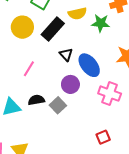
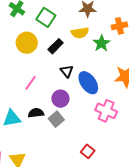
green star: (101, 23) -> (102, 43), turned 30
black rectangle: (53, 29) -> (56, 46), size x0.7
purple circle: (70, 84) -> (60, 99), moved
red square: (103, 137) -> (88, 151), moved, turned -32

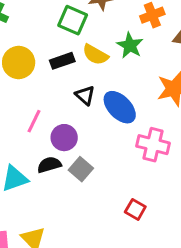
green square: (46, 17) -> (73, 20), moved
yellow semicircle: (80, 33) -> (95, 55), moved, turned 48
black rectangle: (56, 46) -> (62, 61), turned 35
purple circle: (60, 99) -> (64, 138), moved

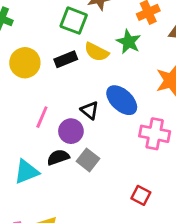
black triangle: (85, 95) -> (90, 110), moved

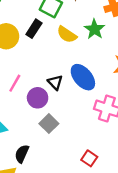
black rectangle: (66, 59) -> (34, 29), moved, turned -42
black semicircle: (58, 157) -> (22, 154), moved, turned -54

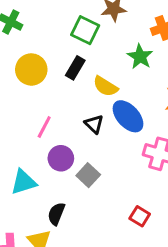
black rectangle: (34, 29) -> (75, 68), moved
yellow semicircle: (67, 34) -> (105, 86), moved
purple circle: (38, 98) -> (61, 158), moved

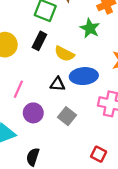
blue ellipse: (128, 116) -> (84, 76), turned -48
black triangle: (94, 124) -> (58, 84), turned -35
gray square: (88, 175) -> (67, 116), moved

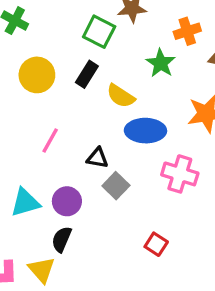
black triangle: (58, 84) -> (97, 158), moved
purple circle: (33, 113) -> (67, 201), moved

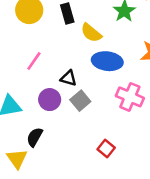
black rectangle: (87, 74) -> (67, 14), turned -54
purple circle: (67, 201) -> (50, 100), moved

